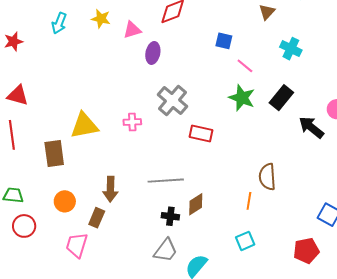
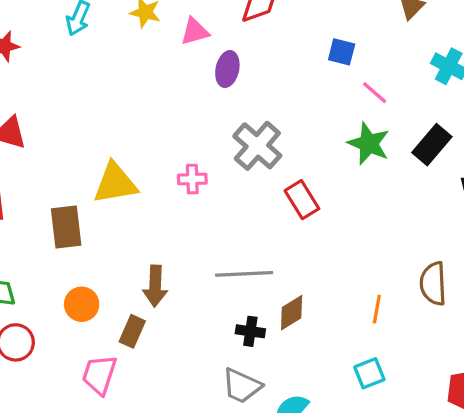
red rectangle: (201, 134) -> (302, 200), turned 45
brown semicircle: (267, 177) -> (433, 284), moved
gray trapezoid: (166, 250) -> (242, 386), turned 76

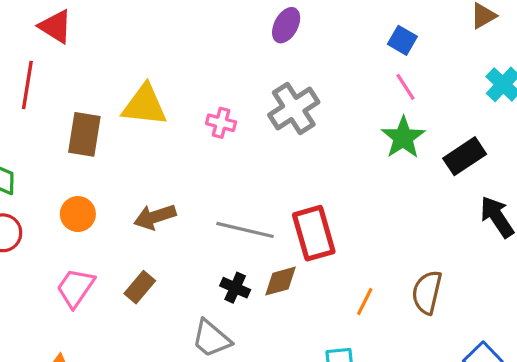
pink line: (375, 93) -> (406, 87), moved
red rectangle: (302, 200) -> (314, 233), moved, size x1.4
brown arrow: (155, 286) -> (155, 217), turned 54
brown rectangle: (132, 331) -> (140, 287), moved

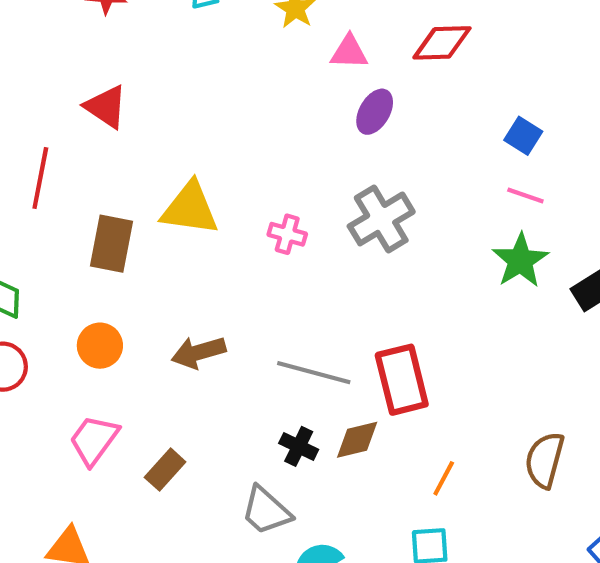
red triangle: (56, 27) -> (106, 107), moved
pink line: (406, 87) -> (525, 196), turned -40
brown rectangle: (140, 287) -> (165, 470), moved
orange line: (365, 301) -> (444, 478), moved

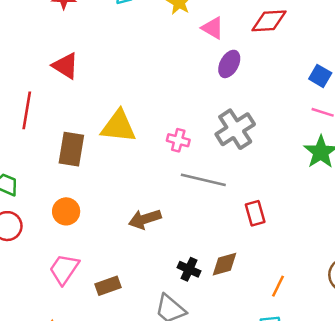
pink triangle: (349, 52) -> (213, 28), turned 30
brown arrow: (198, 352) -> (145, 219), moved
gray line: (314, 373) -> (203, 180), moved
red rectangle: (402, 380) -> (255, 213), moved, size x0.6
brown rectangle: (165, 470) -> (108, 286), turned 30

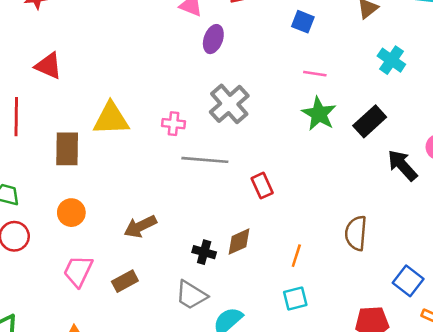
blue square: (320, 76) -> (303, 22), moved
brown arrow: (145, 219) -> (140, 226), moved

